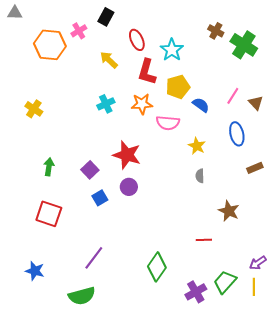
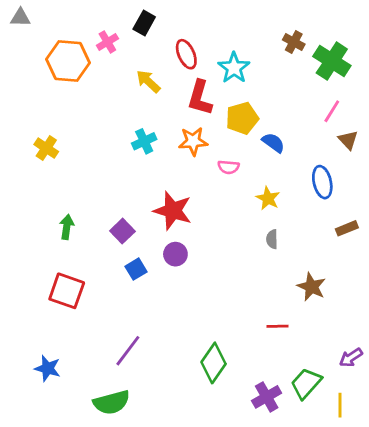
pink line: (233, 96) -> (332, 111), moved
pink semicircle: (168, 123) -> (228, 167), size x0.7
yellow line: (254, 287) -> (340, 405), moved

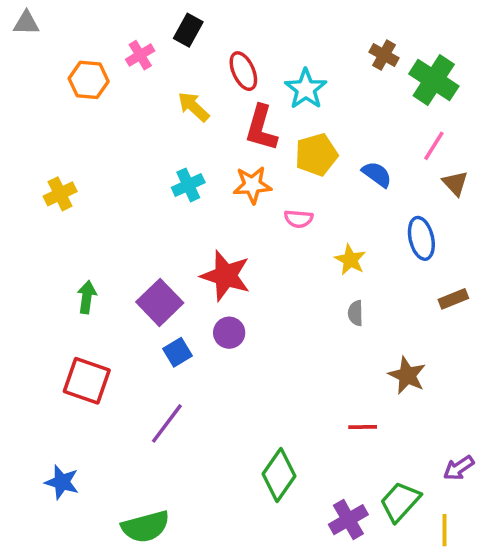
orange hexagon: (68, 61) -> (89, 80), size x0.7
blue semicircle: (273, 143) -> (377, 174), moved
yellow cross: (46, 148) -> (60, 194), turned 30
purple square: (122, 231) -> (160, 302), size x1.4
purple line: (128, 351) -> (167, 423), moved

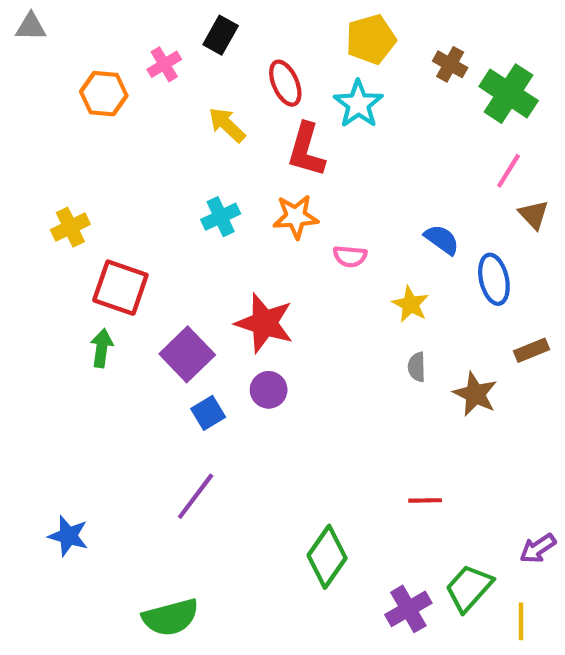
yellow pentagon: (316, 155) -> (371, 39), moved
blue semicircle: (377, 174) -> (442, 240), moved
brown star: (407, 375) -> (475, 394), moved
red square: (87, 381) -> (120, 288), moved
blue star: (62, 482) -> (68, 536), moved

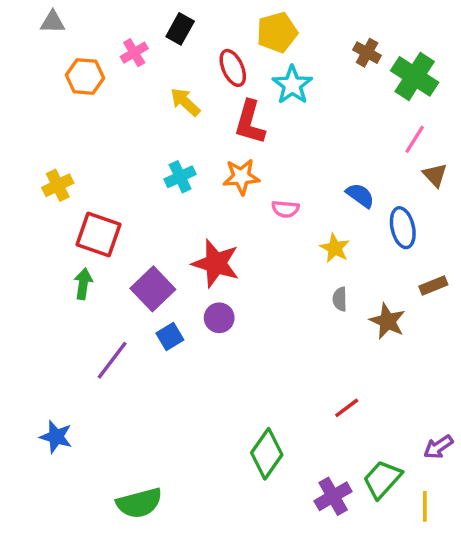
gray triangle: (31, 27) -> (53, 22), moved
yellow pentagon: (371, 39) -> (277, 32), moved
purple line: (196, 496) -> (112, 360), moved
red line: (425, 500) -> (347, 408), turned -36

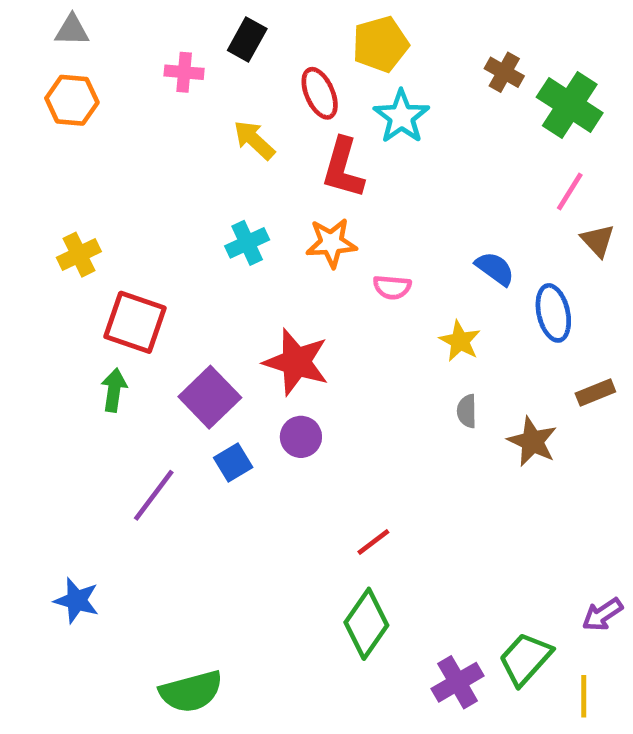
pink cross: (134, 53) -> (184, 72), turned 36
orange hexagon: (85, 76) -> (72, 100), moved
red line: (347, 408) -> (373, 542), moved

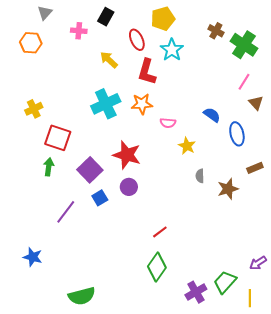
gray triangle: (72, 30) -> (45, 13), moved, turned -49
cyan cross: (247, 243) -> (106, 104), size x1.6
yellow star: (460, 341) -> (187, 146), moved
brown star: (532, 442) -> (228, 189), turned 30

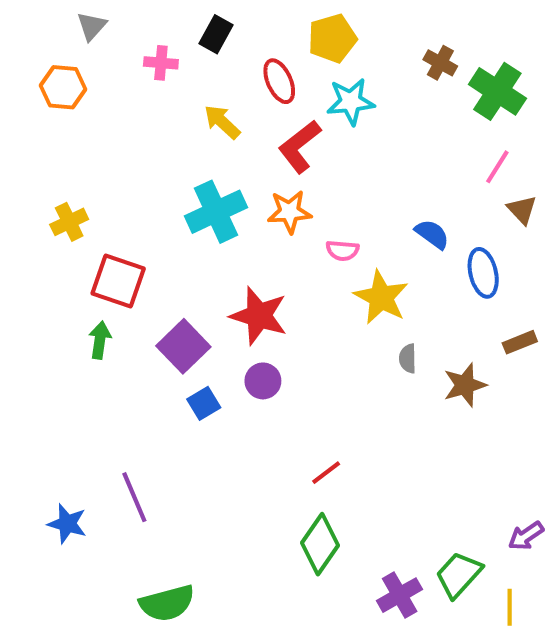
cyan star: (172, 50) -> (351, 102), turned 30
red L-shape: (147, 72) -> (300, 146), turned 36
yellow star: (187, 146) -> (381, 297), size x1.5
purple line: (66, 212) -> (134, 497), moved, turned -60

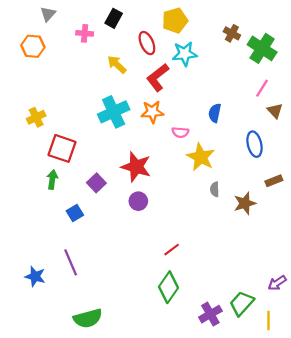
blue semicircle: (432, 234) -> (215, 113), moved, turned -114
purple square: (183, 346) -> (96, 183), size x0.7
blue square: (204, 403) -> (75, 213), moved

